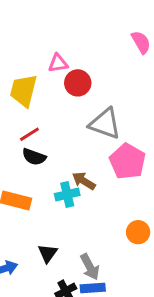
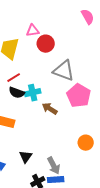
cyan cross: (67, 194) -> (33, 93), moved

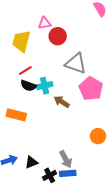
black triangle: (26, 157) -> (31, 162), moved, turned 32

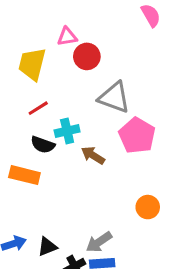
black semicircle: (28, 86) -> (43, 145), moved
gray arrow: (66, 159) -> (99, 242), turned 84

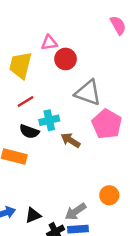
orange circle: (148, 207) -> (109, 195), moved

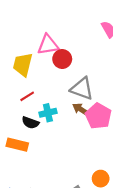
pink triangle: (49, 43) -> (48, 45), size x1.5
brown arrow: (71, 140) -> (81, 109), moved

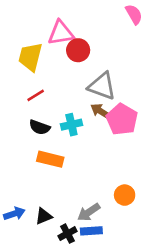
cyan cross: (48, 113) -> (71, 125), moved
orange rectangle: (17, 145) -> (50, 159), moved

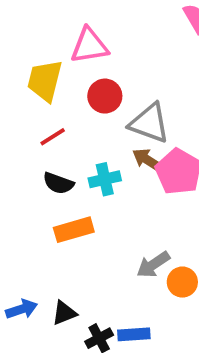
red circle: (78, 50) -> (105, 96), moved
orange rectangle: (50, 159) -> (74, 230), turned -30
gray arrow: (89, 212) -> (153, 265), moved

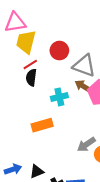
pink triangle: (89, 46) -> (15, 22), moved
red line: (53, 137) -> (30, 65), moved
black semicircle: (58, 183) -> (31, 78), moved, turned 77

